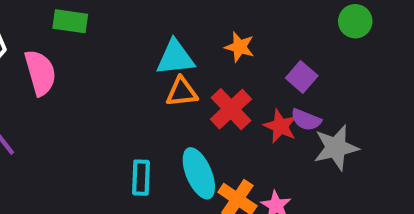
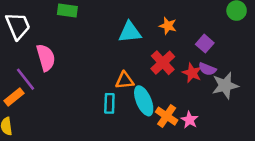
pink semicircle: (40, 73) -> (46, 58), moved
orange triangle: (182, 92) -> (125, 80), moved

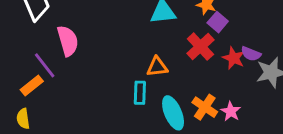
purple square: (205, 44) -> (218, 22), moved
cyan ellipse: (144, 101) -> (173, 113), moved

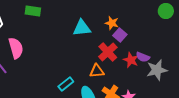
orange triangle: (157, 67) -> (97, 71), moved
cyan rectangle: (140, 93) -> (66, 84), turned 49

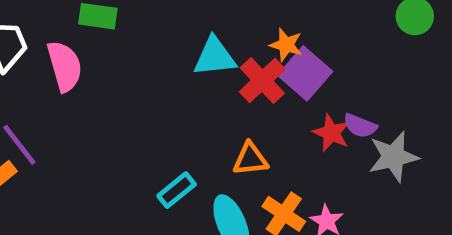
purple square: (120, 35) -> (305, 73), size x1.5
pink semicircle: (16, 48) -> (65, 66), moved
red cross: (108, 52) -> (262, 80), moved

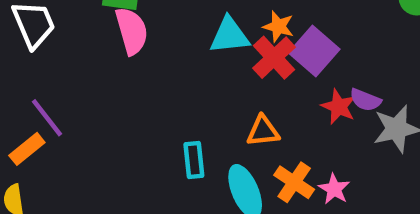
orange star: (286, 45) -> (279, 26), moved
pink semicircle: (65, 66) -> (132, 31), moved
cyan rectangle: (177, 190) -> (194, 160), turned -57

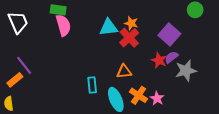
purple square: (314, 51) -> (169, 35), moved
purple semicircle: (365, 100) -> (171, 57), turned 120

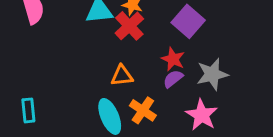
purple semicircle: (171, 57) -> (173, 79), moved
cyan rectangle: (92, 85) -> (28, 110), moved
pink star: (157, 98) -> (202, 115), moved, size x1.5

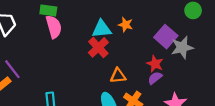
red cross: (129, 26) -> (98, 47), moved
gray star: (212, 74) -> (182, 47), moved

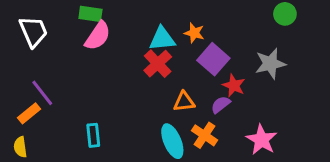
pink semicircle: (54, 27) -> (98, 36), turned 50
purple square: (166, 37) -> (213, 59), moved
purple semicircle: (155, 78) -> (221, 105), moved

